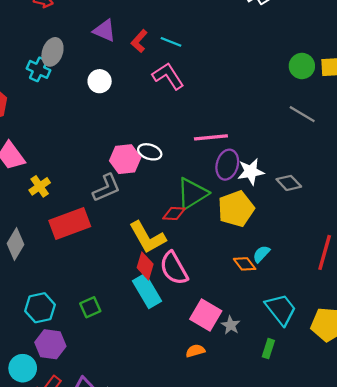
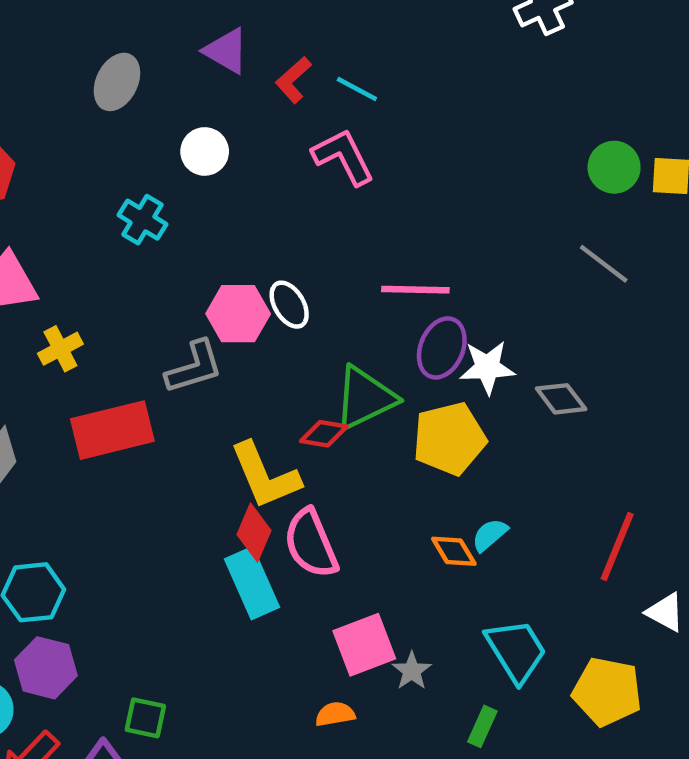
cyan cross: (38, 69) -> (143, 220), moved
white ellipse: (150, 152) -> (289, 305), turned 35
green square: (90, 307) -> (145, 718), moved, turned 30
pink square: (206, 315) -> (364, 645), turned 32

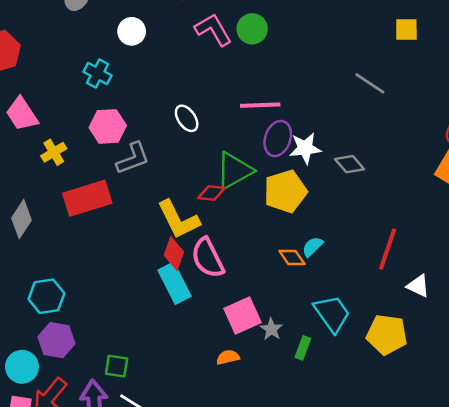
green circle: (614, 167) -> (252, 29), moved
pink hexagon: (238, 314) -> (108, 126), moved
green rectangle: (482, 726) -> (303, 348), moved

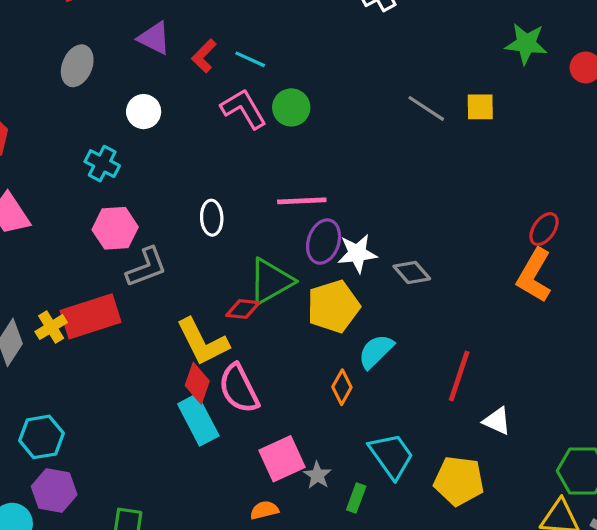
gray line: (370, 83) -> (426, 108), moved
white ellipse: (187, 118) -> (212, 218), turned 32
yellow cross: (54, 152) -> (51, 327), moved
cyan semicircle: (312, 247) -> (376, 351), moved, size x1.4
orange diamond: (292, 257) -> (342, 387), turned 64

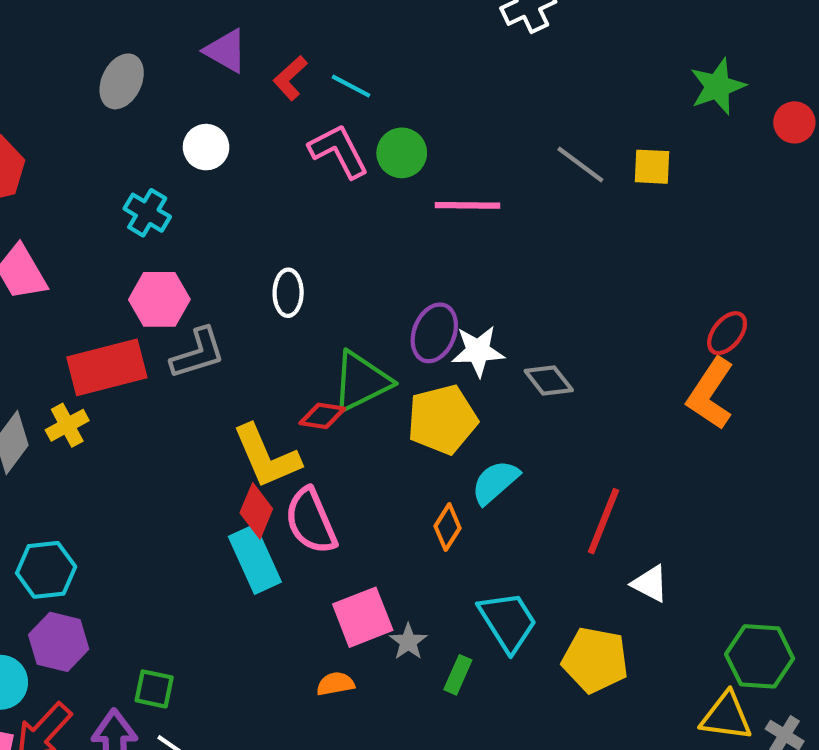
green star: (526, 44) -> (718, 86), turned -30
pink line: (302, 201) -> (468, 205), moved
red rectangle: (91, 316) -> (107, 367), moved

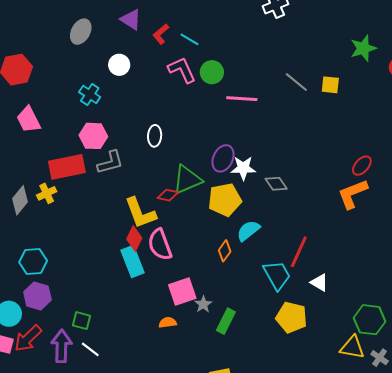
orange L-shape: (710, 394) -> (353, 194), turned 32
cyan trapezoid: (508, 621) -> (277, 275), moved
green rectangle: (458, 675) -> (226, 321), size x1.4

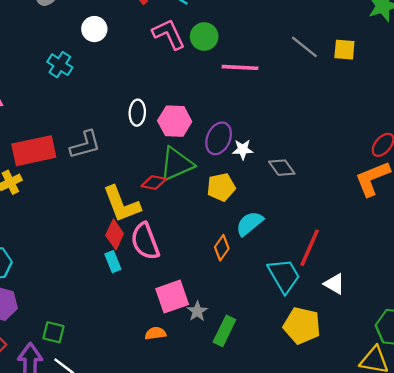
pink hexagon: (93, 136) -> (175, 121), moved
white star: (243, 168) -> (243, 149), size x0.7
yellow pentagon: (225, 200) -> (221, 187), size x0.7
cyan rectangle: (132, 261) -> (113, 262), size x0.6

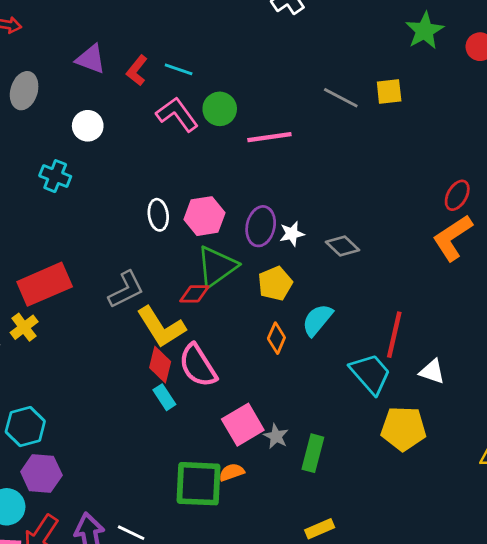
gray L-shape: (85, 145) -> (126, 290), moved
orange diamond: (222, 248) -> (276, 338), moved
green square: (53, 332) -> (198, 484), moved, size x1.8

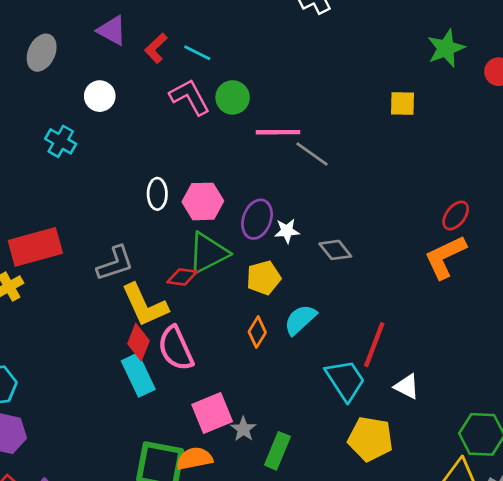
gray line: (341, 98) -> (312, 154), moved
cyan rectangle: (164, 397) -> (138, 375), size x1.6
orange semicircle: (232, 472) -> (194, 459), size x1.4

